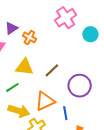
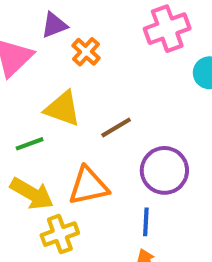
blue line: (65, 113) -> (146, 222), moved

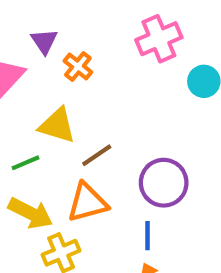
purple triangle: (54, 25) -> (44, 41), turned -40
brown line: (116, 127) -> (97, 155), moved

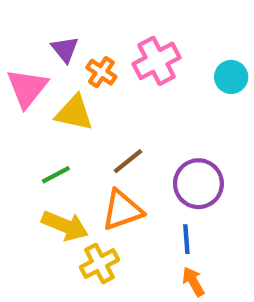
pink cross: (159, 39) -> (157, 61), moved
yellow triangle: (57, 125) -> (74, 113), moved

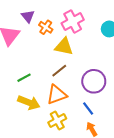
yellow triangle: (74, 113) -> (64, 47), moved
blue line: (186, 239) -> (88, 108), turned -32
yellow cross: (99, 264) -> (57, 121), moved

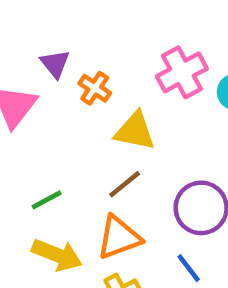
pink cross: (73, 21) -> (182, 72), moved

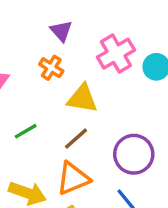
purple triangle: (55, 64) -> (61, 31), moved
green line: (47, 200) -> (26, 131), moved

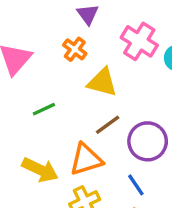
pink cross: (116, 54) -> (139, 41), turned -33
brown line: (76, 139) -> (108, 125), moved

